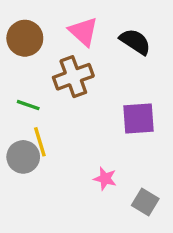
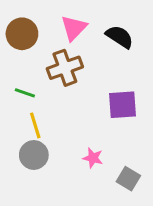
pink triangle: (83, 32) -> (74, 28), turned 32
gray circle: (23, 157) -> (34, 155), moved

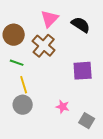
brown circle: (22, 34) -> (14, 35), moved
brown cross: (65, 68) -> (44, 46), turned -30

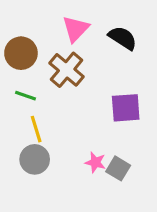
gray square: (87, 121) -> (118, 168), moved

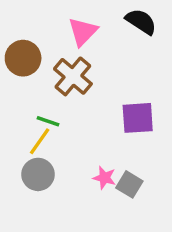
black semicircle: (123, 38) -> (141, 22), moved
green line: (26, 96) -> (48, 121), moved
yellow line: (36, 129) -> (40, 141), turned 52

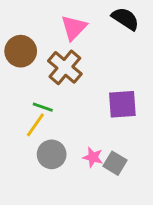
gray circle: (38, 174) -> (52, 154), moved

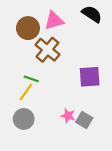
pink triangle: (74, 28) -> (54, 21), turned 30
brown circle: (21, 51) -> (28, 28), moved
gray circle: (52, 154) -> (24, 119), moved

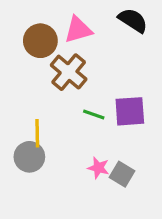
green line: (31, 79) -> (94, 114), moved
yellow line: (26, 92) -> (37, 133), turned -36
gray circle: (24, 119) -> (29, 157), moved

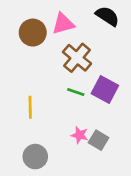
brown cross: (69, 72) -> (77, 58), moved
purple square: (130, 111) -> (105, 89), turned 32
gray circle: (29, 157) -> (35, 157), moved

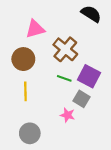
pink triangle: (63, 24) -> (35, 29), moved
brown circle: (33, 33) -> (23, 59), moved
gray square: (99, 140) -> (81, 99), moved

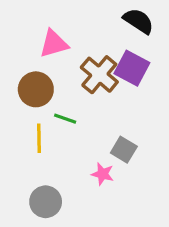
purple square: (89, 76) -> (132, 68), moved
green line: (64, 78) -> (65, 119), moved

